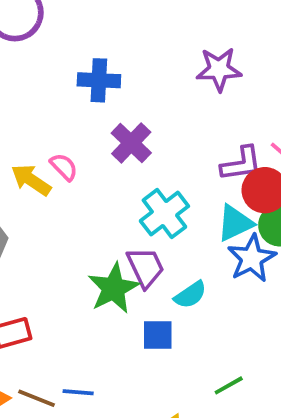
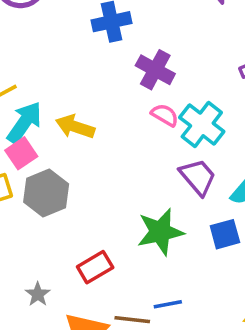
pink semicircle: (64, 167) -> (165, 115), moved
green star: (114, 288) -> (160, 232), moved, turned 30

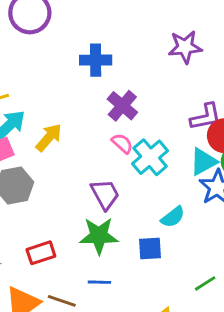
yellow arrow: (75, 127) -> (49, 137), turned 100
purple trapezoid: (198, 177) -> (105, 194), moved
blue line: (168, 304) -> (99, 282), moved

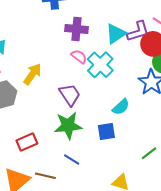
purple cross: (122, 106) -> (76, 29), turned -30
yellow arrow: (49, 137) -> (32, 74), moved
cyan triangle: (203, 162) -> (116, 34), moved
blue line: (99, 282) -> (72, 160), turned 35

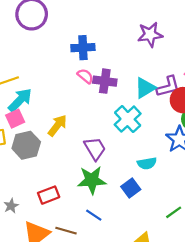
pink semicircle: (79, 56) -> (85, 76), moved
cyan semicircle: (121, 107) -> (147, 163), turned 30
blue square: (106, 131) -> (131, 188), turned -30

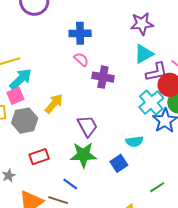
purple cross: (105, 81) -> (103, 77), moved
cyan triangle: (145, 88) -> (144, 54), moved
cyan cross: (128, 119) -> (151, 103), moved
red rectangle: (49, 195) -> (39, 157), moved
blue line: (94, 215) -> (70, 184), moved

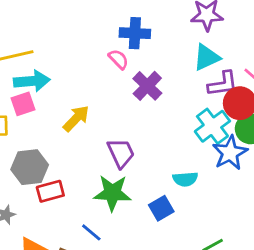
blue cross: (80, 33) -> (135, 33), moved
purple cross: (103, 77) -> (147, 86), turned 30
cyan arrow: (21, 79) -> (32, 81), turned 35
gray hexagon: (25, 121) -> (30, 167), moved

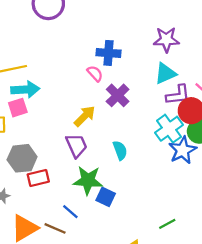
yellow arrow: (76, 118) -> (85, 116), moved
purple trapezoid: (121, 153) -> (76, 146), moved
cyan semicircle: (185, 179) -> (120, 150), moved, turned -108
blue square: (161, 208) -> (106, 197), moved, turned -36

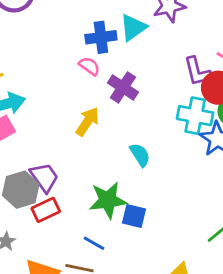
cyan triangle: (165, 74) -> (133, 27), moved
purple L-shape: (178, 95) -> (197, 72), turned 95
cyan cross: (169, 129) -> (195, 116), turned -32
purple trapezoid: (76, 146) -> (44, 177), moved

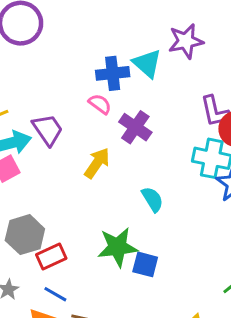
cyan triangle: (133, 27) -> (147, 63), turned -44
purple trapezoid: (44, 177) -> (48, 130), moved
blue line: (94, 243) -> (55, 294), moved

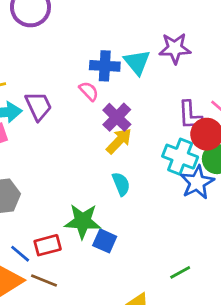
yellow arrow: (97, 163) -> (119, 141), moved
red rectangle: (51, 257) -> (48, 245), moved

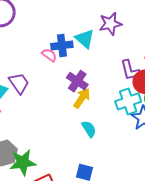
pink semicircle: (89, 91) -> (49, 55), moved
cyan cross: (180, 157) -> (128, 101), turned -30
green star: (83, 221) -> (23, 162), moved

